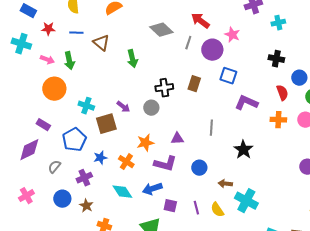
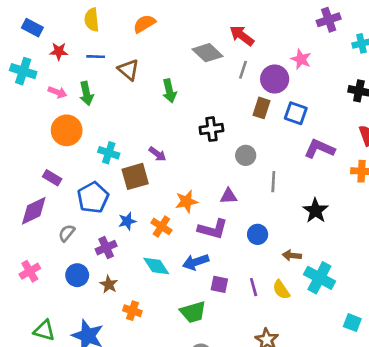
red arrow: (200, 21) -> (242, 36), moved
brown rectangle: (194, 84) -> (261, 108), moved
gray circle: (151, 108) -> (246, 155), moved

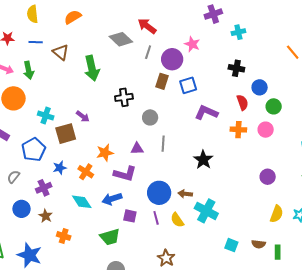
green arrow: (169, 91) -> (92, 68), size x1.4
blue square: (296, 113) -> (188, 85), turned -36
gray line: (273, 182) -> (163, 144), moved
blue circle: (258, 234) -> (159, 193), moved, size x1.5

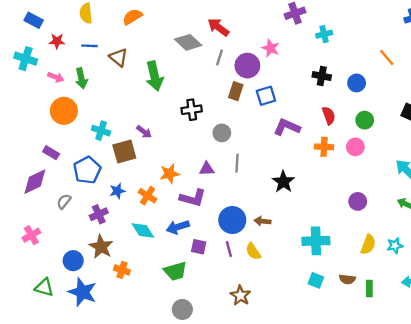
blue circle: (260, 87) -> (357, 83), moved
blue circle: (22, 209) -> (73, 261), moved
cyan cross: (206, 211) -> (316, 241), moved, turned -30
brown star: (46, 216) -> (101, 247), size x1.5

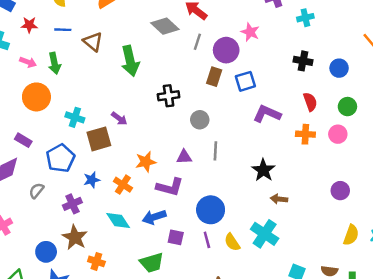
brown arrow: (262, 221) -> (279, 199), moved
cyan cross: (316, 241) -> (265, 234), moved, turned 36

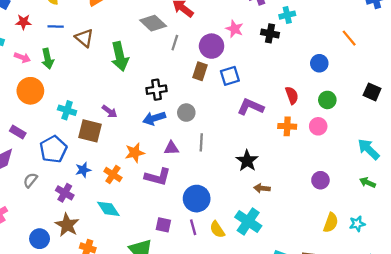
gray line: (197, 42) -> (175, 43), moved
black cross: (303, 61) -> (270, 33), moved
brown square: (99, 139) -> (90, 131), turned 30
purple cross: (72, 204) -> (65, 193), turned -36
blue arrow: (154, 217) -> (154, 118), moved

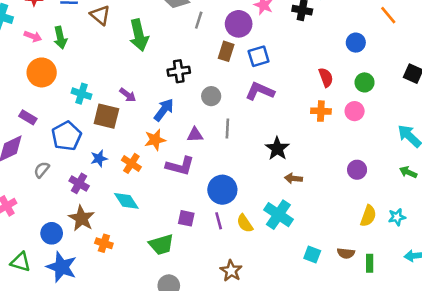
purple L-shape: (251, 107) -> (260, 91), moved
blue arrow: (154, 118) -> (164, 110), moved, turned 145

